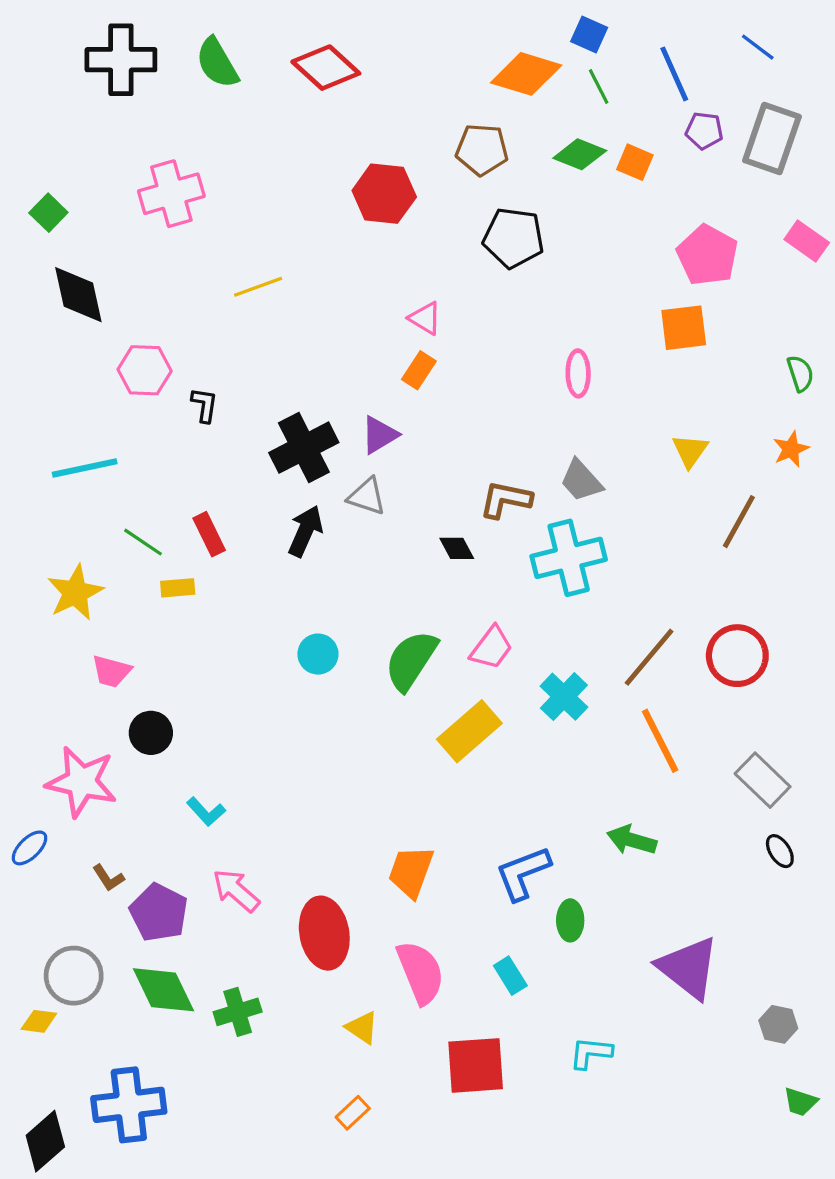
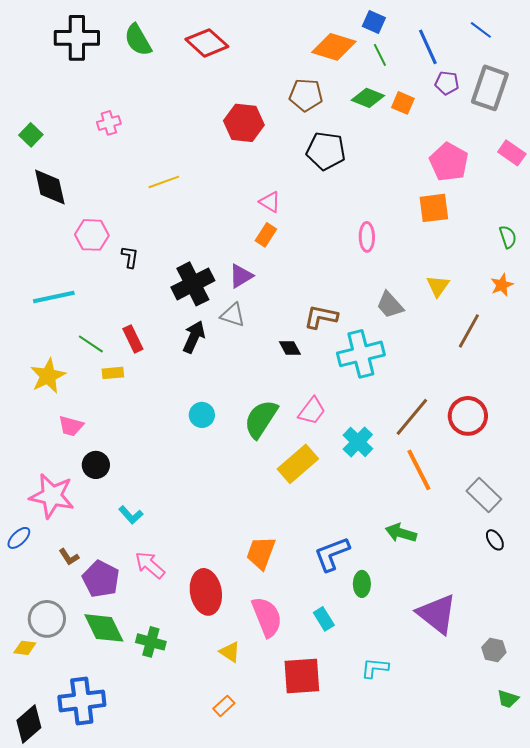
pink cross: (171, 194) -> (109, 123), size x0.6
gray trapezoid: (581, 481) -> (390, 305), moved
green cross: (238, 1012) -> (151, 642), turned 32

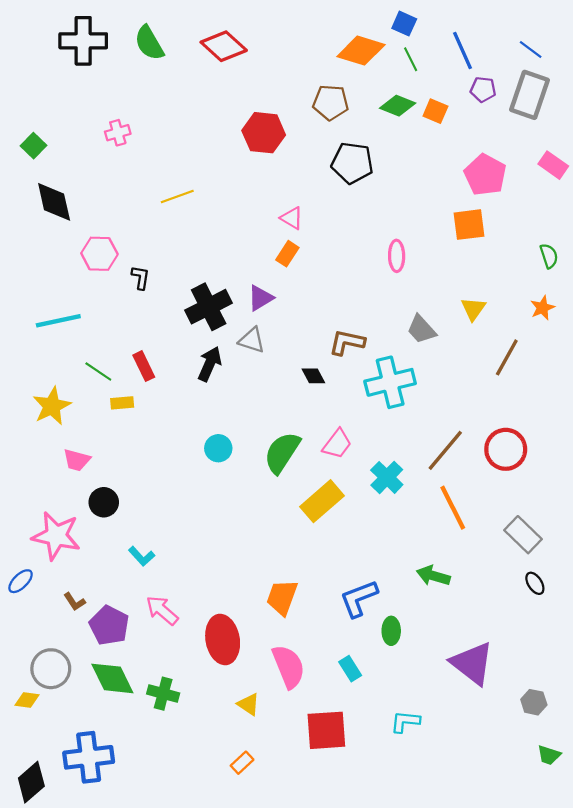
blue line: (481, 30) -> (531, 49), moved

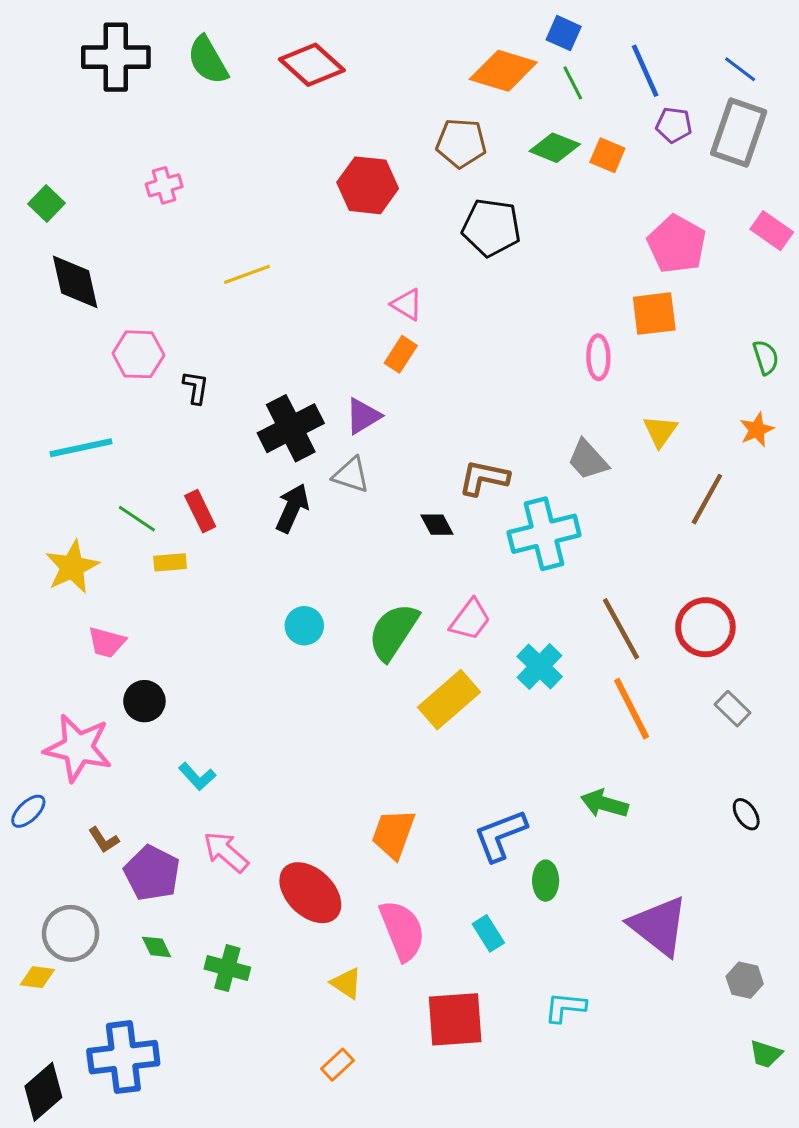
pink ellipse: (397, 256) -> (598, 357), moved
brown line: (445, 450) -> (621, 629), turned -69
gray rectangle: (523, 535) -> (733, 709), moved, size x0.7
red ellipse: (223, 639) -> (310, 893), turned -36
green diamond: (112, 678) -> (156, 947), size x0.5

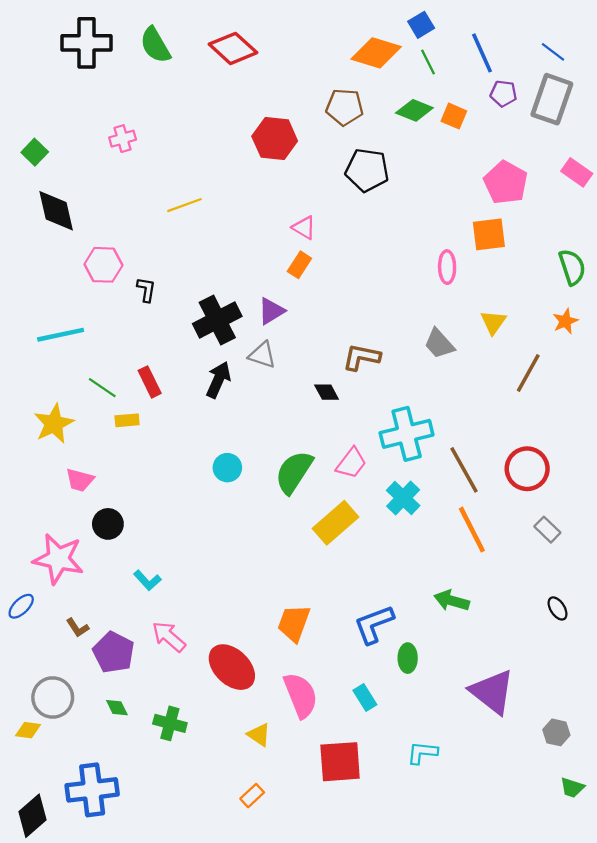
blue square: (564, 33) -> (421, 25), turned 35
green semicircle: (766, 357) -> (572, 267), size x1.4
cyan cross: (544, 534) -> (407, 434), moved

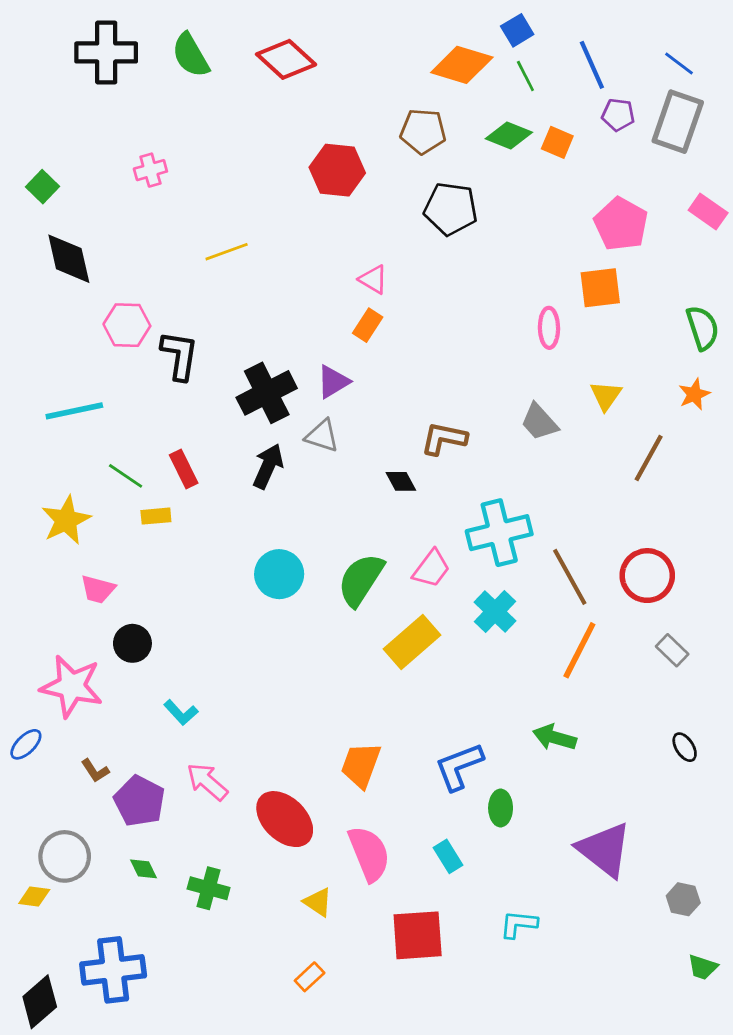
black L-shape: (146, 290) -> (180, 355), size x1.6
cyan circle: (227, 468) -> (279, 574), size x1.4
orange line: (472, 530) -> (579, 650), turned 54

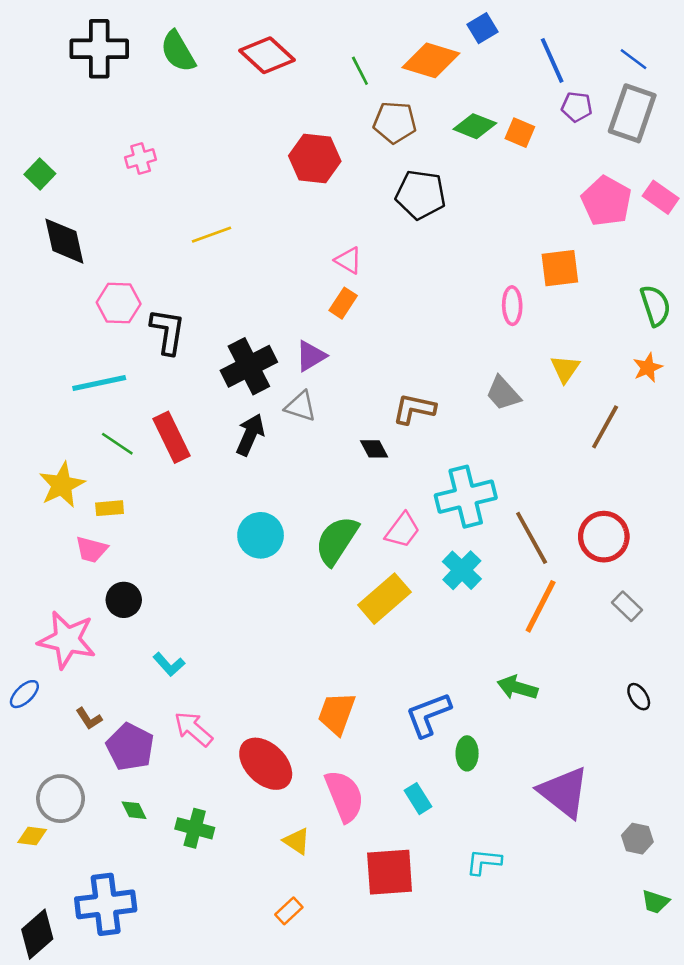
green line: (525, 76) -> (360, 71), moved
pink pentagon: (621, 224) -> (606, 201), moved
cyan line: (74, 411) -> (99, 383), moved
red rectangle: (184, 469) -> (171, 437), size x1.4
yellow rectangle: (156, 516) -> (110, 508), moved

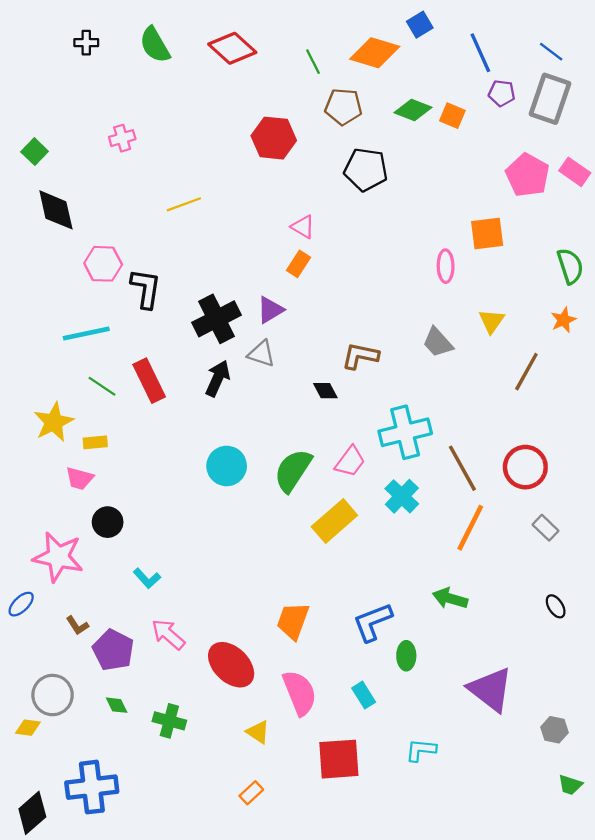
black cross: (99, 49) -> (86, 43), size x0.5

